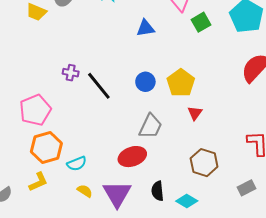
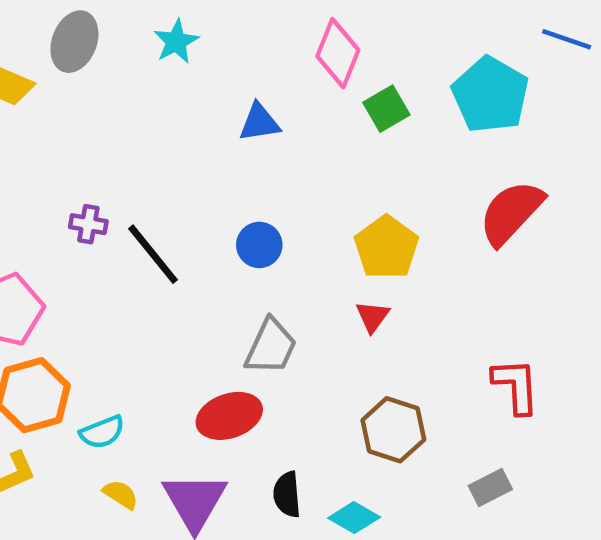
yellow pentagon: (181, 83) -> (386, 247), moved

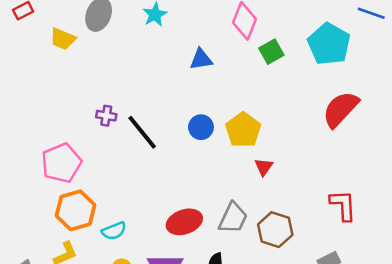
yellow pentagon: (386, 247) -> (243, 130), moved
gray trapezoid: (271, 347) -> (233, 218), moved

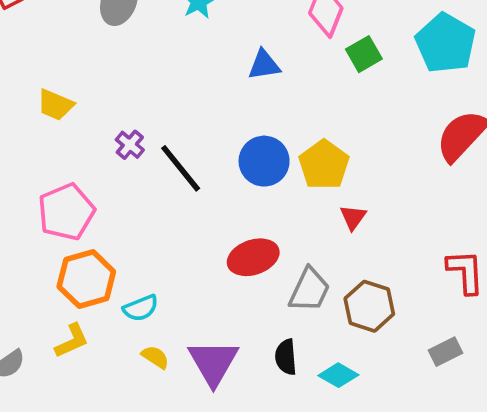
yellow trapezoid: (63, 39) -> (55, 105), moved
purple cross: (106, 116) -> (130, 145), turned 30
blue circle: (201, 127) -> (264, 161), size x1.4
red ellipse: (184, 222) -> (253, 257), moved

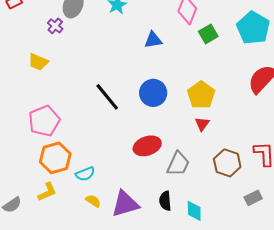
purple cross: (130, 145) -> (55, 26), moved
yellow pentagon: (324, 165) -> (201, 95), moved
brown hexagon: (369, 306) -> (227, 163), moved
purple triangle: (213, 362) -> (125, 204), turned 44
cyan diamond: (338, 375) -> (194, 211), turned 60

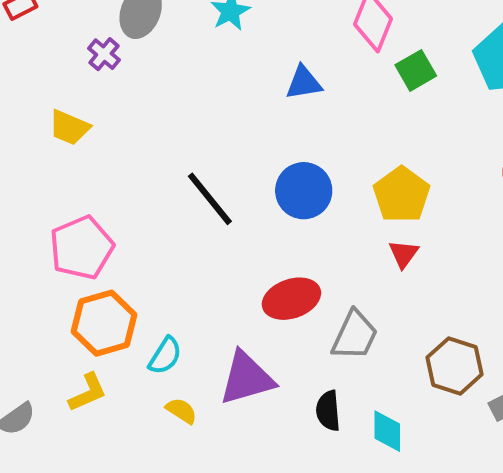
brown hexagon: (227, 163) -> (454, 366), moved
cyan semicircle: (85, 174) -> (165, 356), turned -36
purple triangle: (125, 204) -> (247, 378), moved

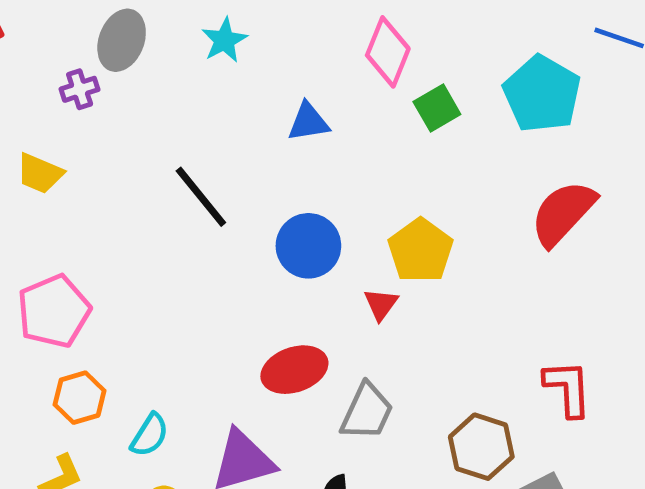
purple cross: (104, 54) -> (80, 89), turned 32
black line: (210, 199) -> (201, 197), moved
red triangle: (404, 254) -> (381, 304), moved
orange hexagon: (104, 323) -> (80, 398), size x0.7

